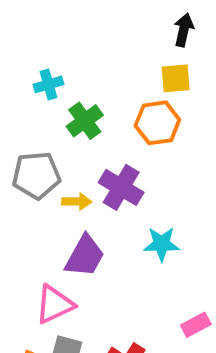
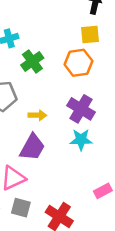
purple cross: (121, 187) -> (81, 109), moved
yellow arrow: (77, 202) -> (37, 115), moved

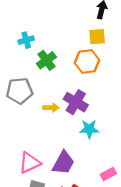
purple cross: (81, 109) -> (76, 102), moved
purple trapezoid: (32, 147) -> (63, 163), moved

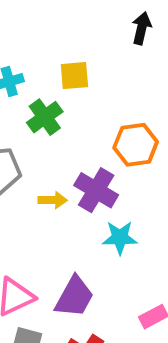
yellow square: (97, 37) -> (74, 76), moved
orange hexagon: (87, 61) -> (136, 145), moved

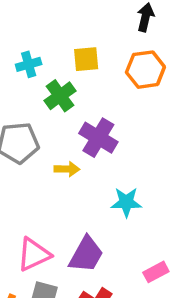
orange hexagon: (136, 145) -> (145, 70), moved
purple cross: (96, 190) -> (98, 138), moved

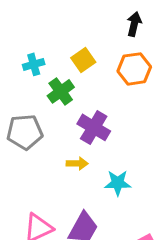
yellow square: (86, 59) -> (83, 60), turned -30
yellow arrow: (67, 169) -> (77, 163), moved

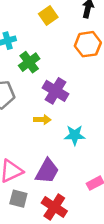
yellow square: (83, 60) -> (48, 15), moved

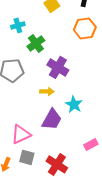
cyan star: (75, 135) -> (74, 104), turned 30
purple trapezoid: (47, 171) -> (52, 119), moved

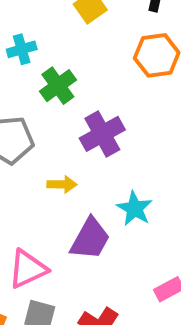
purple cross: (58, 67) -> (102, 134), turned 30
yellow arrow: (47, 91) -> (62, 184), moved

